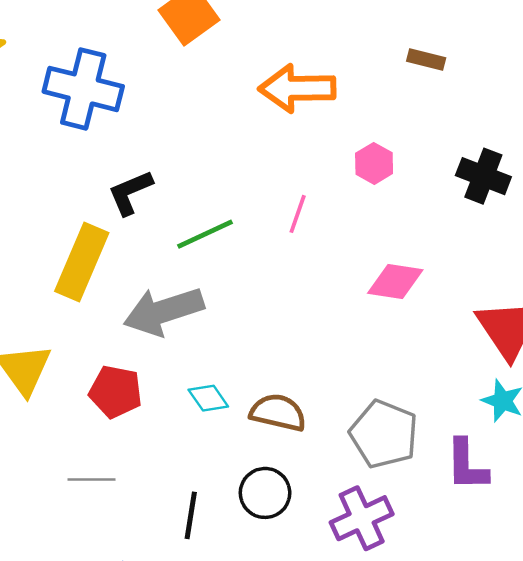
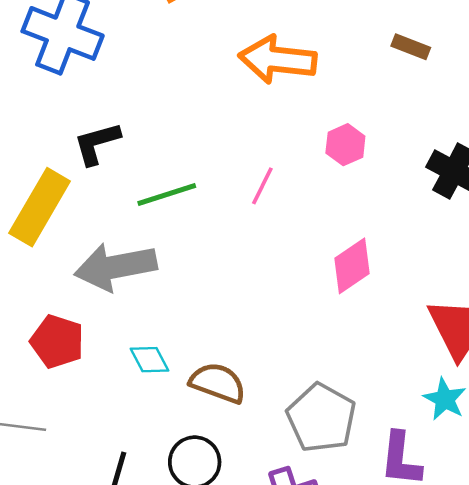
pink diamond: (395, 281) -> (352, 266), turned -50

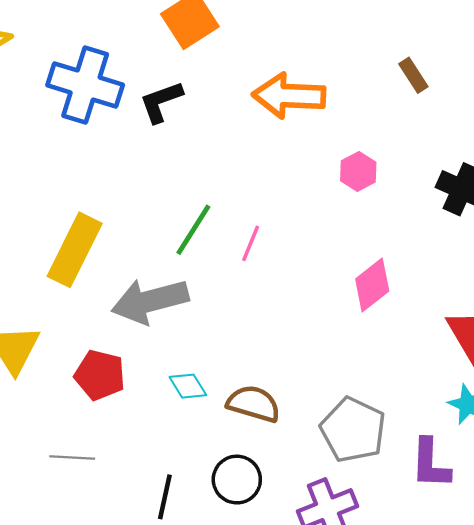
brown rectangle: (411, 47) -> (413, 75), turned 40
black L-shape: (97, 143) -> (161, 102), moved
pink line: (262, 186) -> (251, 243), moved
green line: (167, 194) -> (193, 230), turned -36

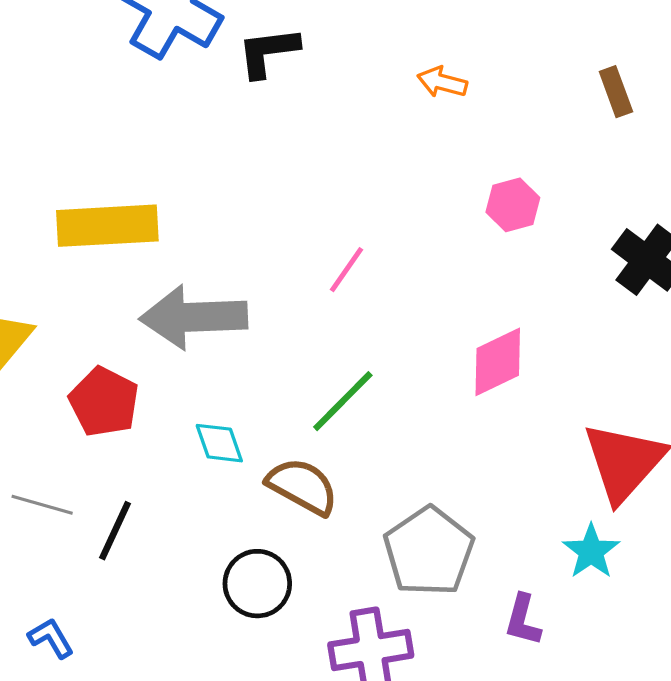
orange arrow: (289, 96) -> (442, 82), size x0.5
green line: (193, 230) -> (343, 401), moved
yellow rectangle: (75, 250) -> (107, 226), turned 48
purple L-shape: (430, 464) -> (523, 620), size x0.7
black line: (165, 497) -> (115, 531), moved

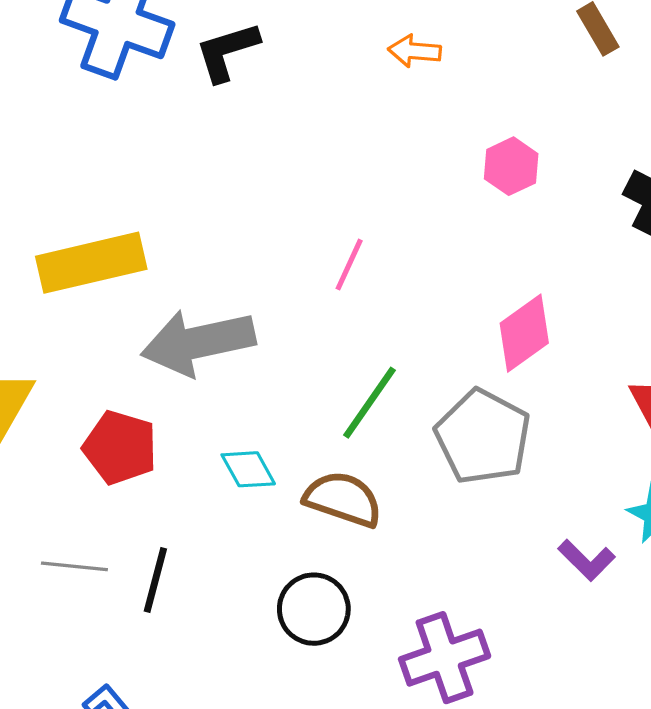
gray pentagon: (429, 551) -> (483, 437), moved
purple L-shape: (523, 620) -> (586, 560), moved, turned -50

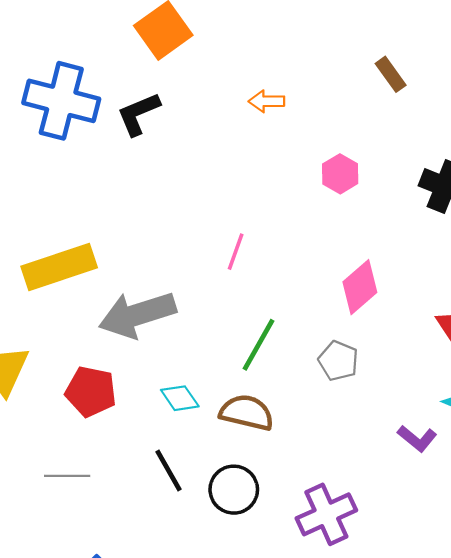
gray pentagon: (483, 437) -> (338, 361), size x0.6
black line: (155, 580) -> (169, 470), moved, turned -39

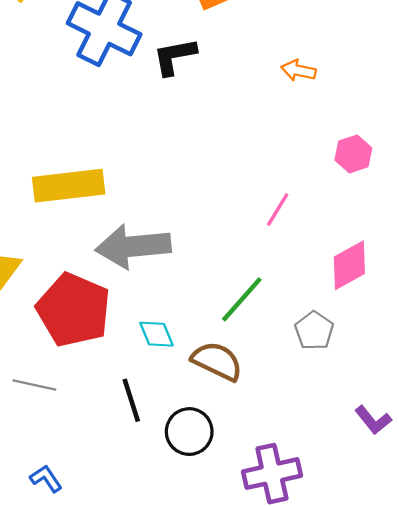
pink line: (236, 252) -> (278, 210), moved
red pentagon: (91, 392) -> (74, 310), size x1.5

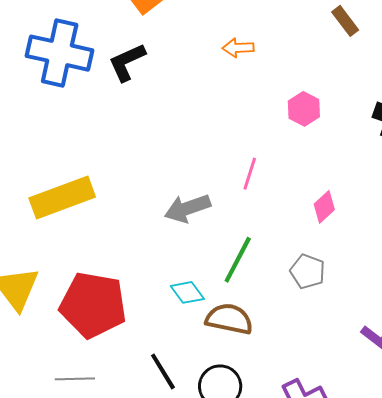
gray arrow: (133, 246) -> (188, 208), moved, size x0.7
pink diamond: (349, 265) -> (324, 207), size x0.7
cyan diamond: (157, 334) -> (187, 292), moved

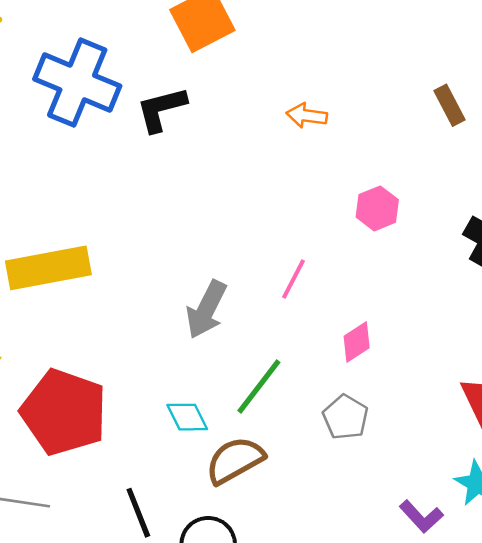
pink diamond: (324, 207) -> (357, 342), moved
gray arrow: (188, 208) -> (206, 309), turned -54
brown semicircle: (229, 319) -> (235, 460), turned -51

